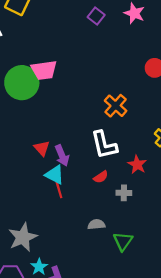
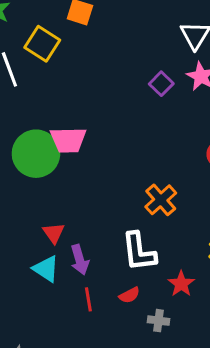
purple square: (96, 16) -> (161, 84), moved
red triangle: (42, 148) -> (54, 233), moved
cyan triangle: (55, 175) -> (46, 269), moved
red line: (59, 190) -> (88, 299), moved

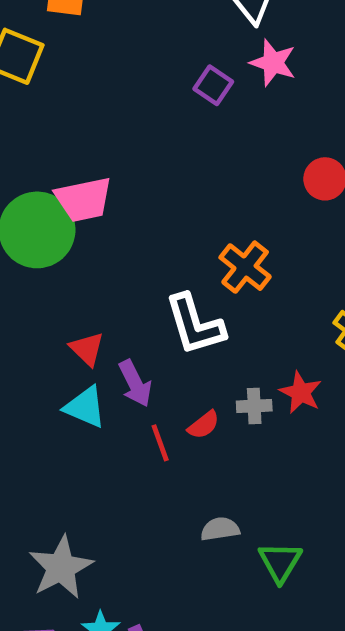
white L-shape: (139, 252) -> (195, 325), moved
red semicircle: (129, 295) -> (204, 425), moved
gray cross: (159, 321) -> (254, 406), moved

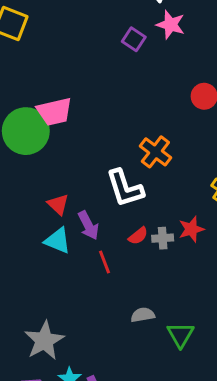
red star: (301, 392) -> (191, 229), turned 30
red semicircle: (204, 425) -> (138, 236), moved

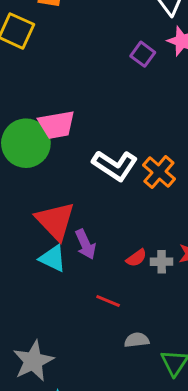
white L-shape: (125, 188) -> (115, 165), moved, turned -42
red triangle: (58, 204) -> (55, 221), size x1.8
red line: (105, 262) -> (108, 301), moved, turned -50

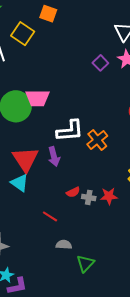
white L-shape: (115, 165) -> (70, 131), turned -48
purple arrow: (85, 244) -> (54, 157), moved

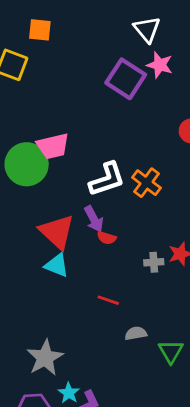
purple square: (100, 63) -> (126, 79), size x1.8
red semicircle: (73, 192) -> (107, 238), moved, turned 56

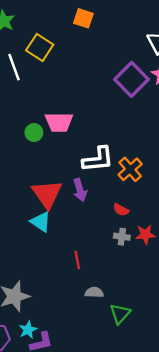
orange square: (40, 30) -> (83, 18), moved
green circle: (27, 164) -> (34, 133), size x0.5
red semicircle: (107, 238) -> (121, 210), moved
red line: (108, 300) -> (77, 260), turned 48

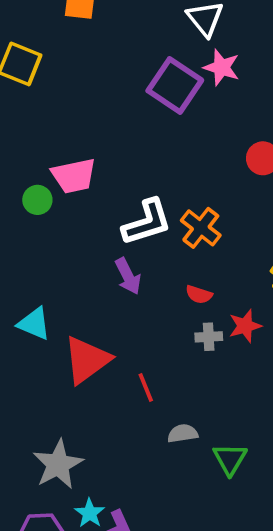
red triangle: (47, 194) -> (87, 360), moved, turned 40
cyan triangle: (41, 222) -> (34, 324), moved

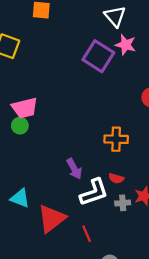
pink trapezoid: (74, 176) -> (25, 108), moved
white L-shape: (147, 222) -> (94, 192), moved
orange cross: (201, 228) -> (116, 139), turned -35

